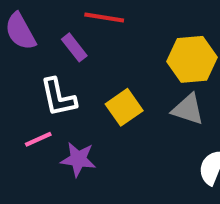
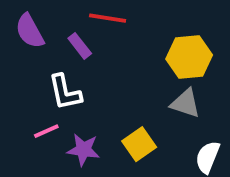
yellow square: (124, 107) -> (139, 144), moved

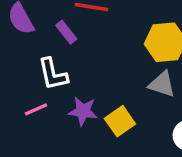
purple star: (83, 150) -> (83, 111), moved

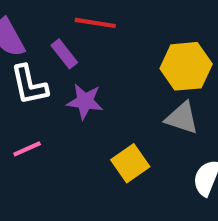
white L-shape: (53, 74) -> (29, 85), moved
purple star: (83, 111) -> (85, 101), moved

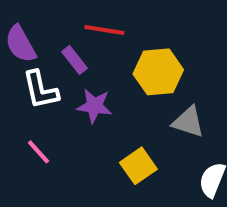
yellow hexagon: (186, 66) -> (158, 72), moved
pink line: (27, 149) -> (38, 152), turned 72

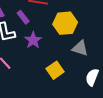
purple star: (94, 106) -> (33, 40), turned 30

